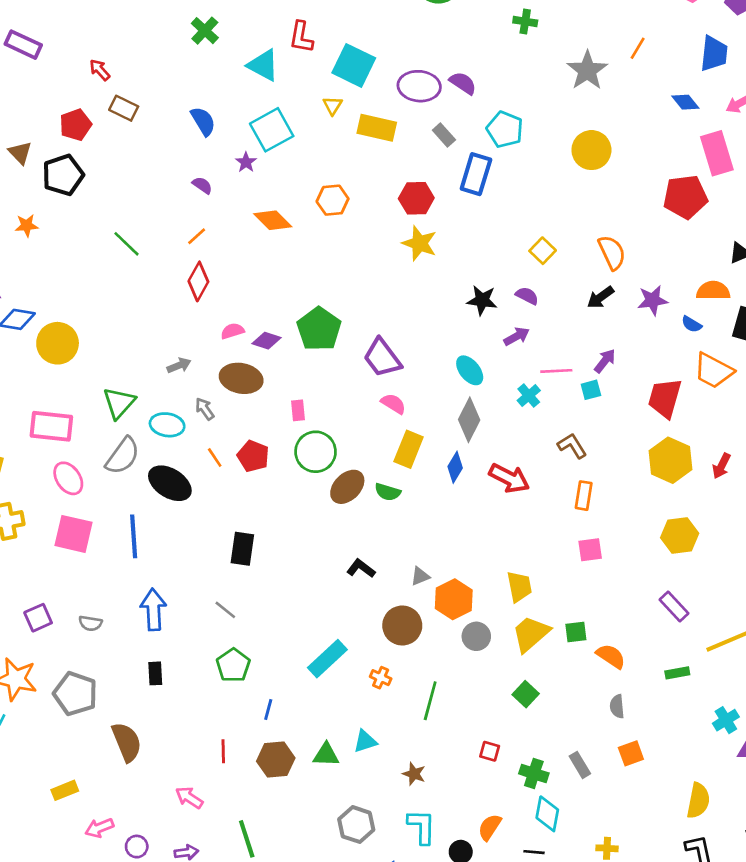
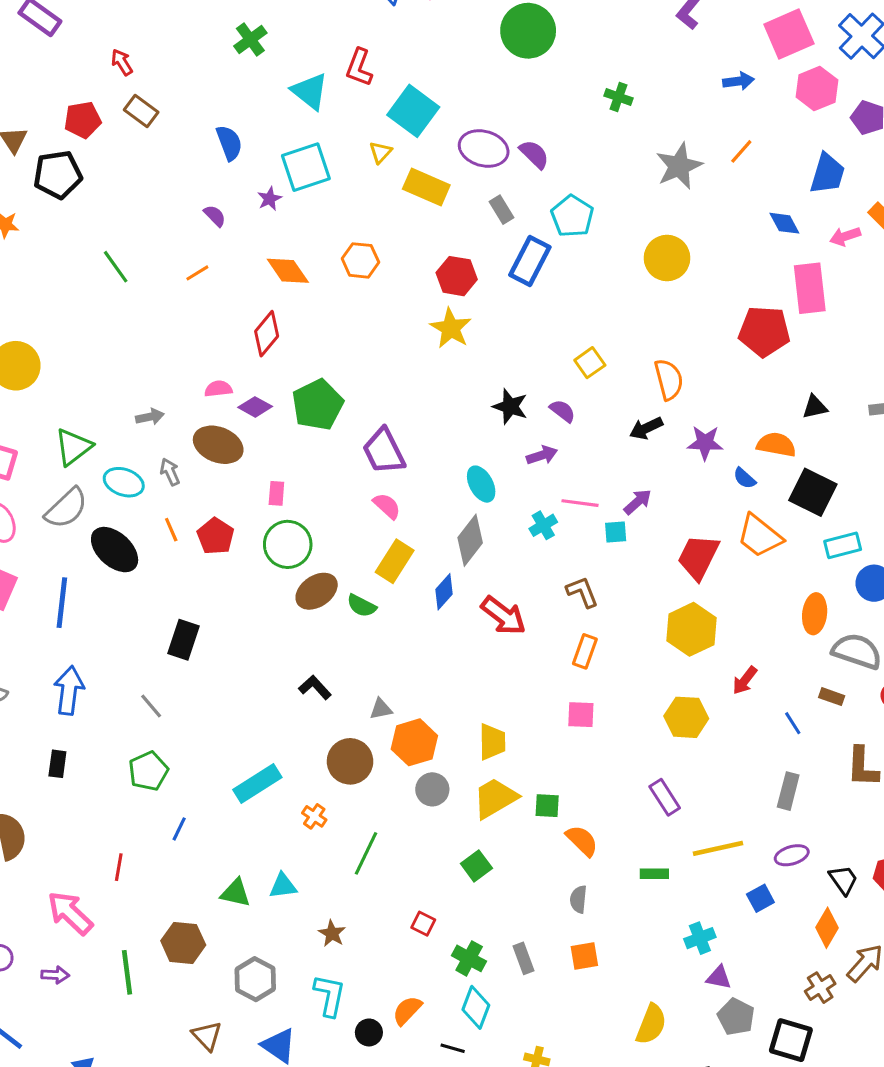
red diamond: (198, 281) -> (267, 334), moved
red arrow: (721, 466) -> (745, 680), moved
brown hexagon: (276, 760) -> (183, 943), moved
pink arrow: (189, 798) -> (70, 913), size x1.5

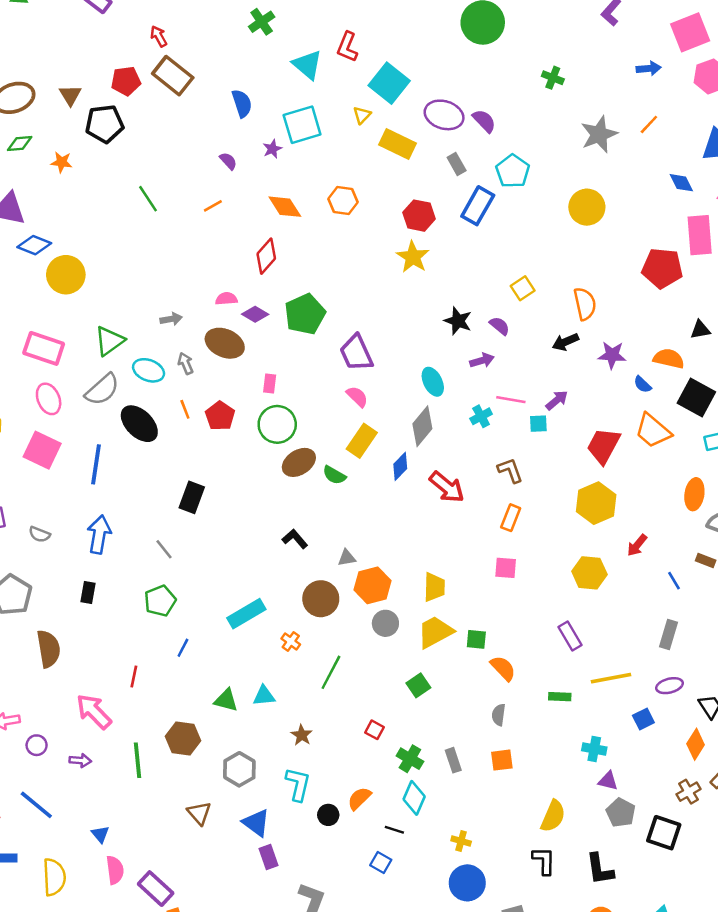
brown rectangle: (141, 111) -> (173, 76), size x1.5
cyan cross: (700, 938) -> (594, 749), turned 30

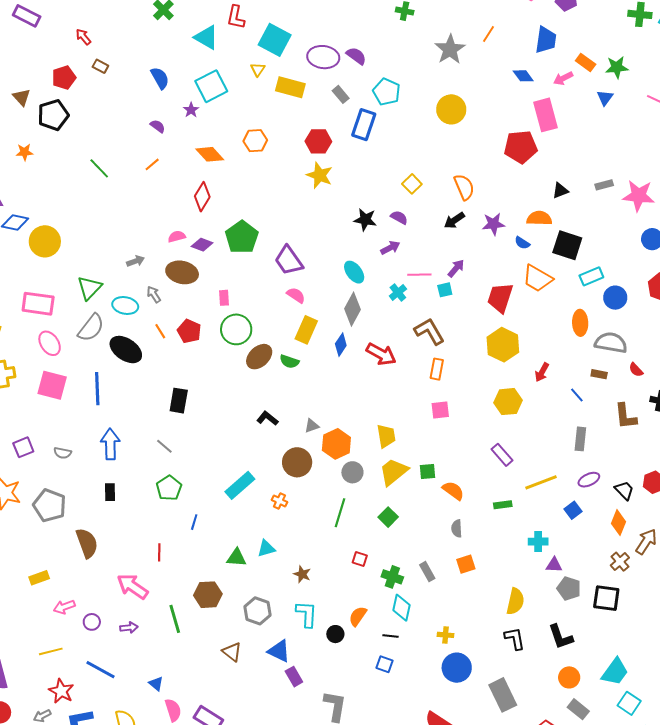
brown rectangle: (173, 76) -> (100, 66), size x0.5
brown L-shape: (510, 470) -> (429, 331), size x1.4
green line: (331, 672) -> (340, 513), moved

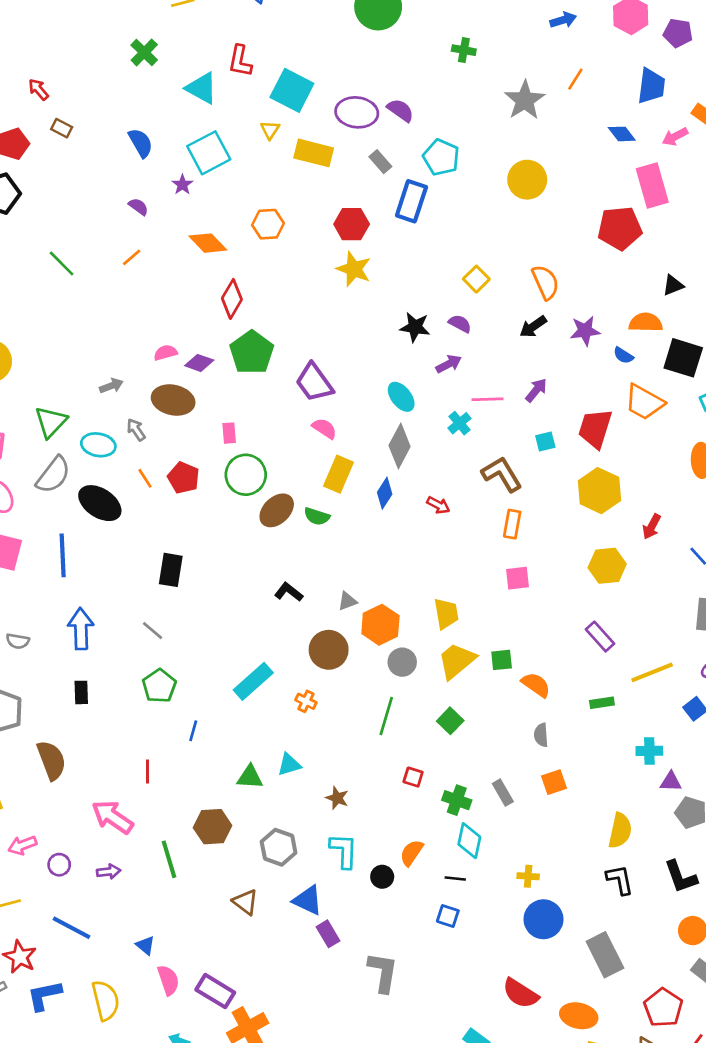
red diamond: (202, 197) -> (232, 299), moved
cyan square: (445, 290) -> (545, 442), moved
red arrow: (381, 354) -> (438, 505), size x0.6

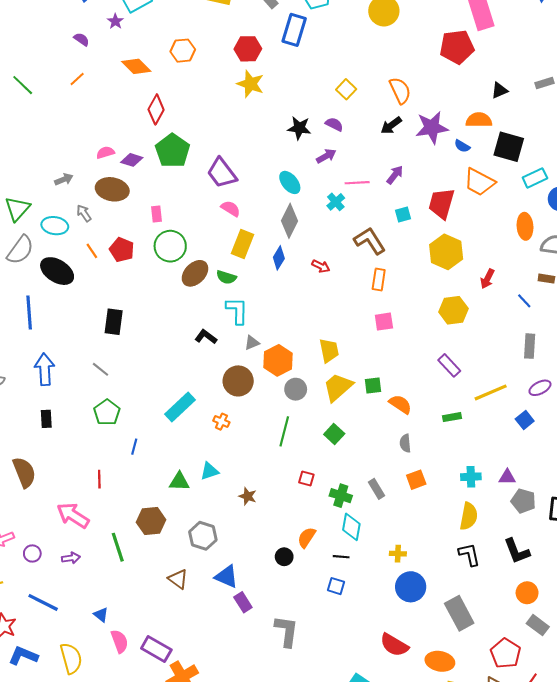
purple star: (585, 331) -> (432, 128), size x1.4
cyan cross: (649, 751) -> (471, 477), moved
cyan L-shape: (344, 851) -> (237, 311), moved
blue L-shape: (44, 995) -> (23, 656), turned 36

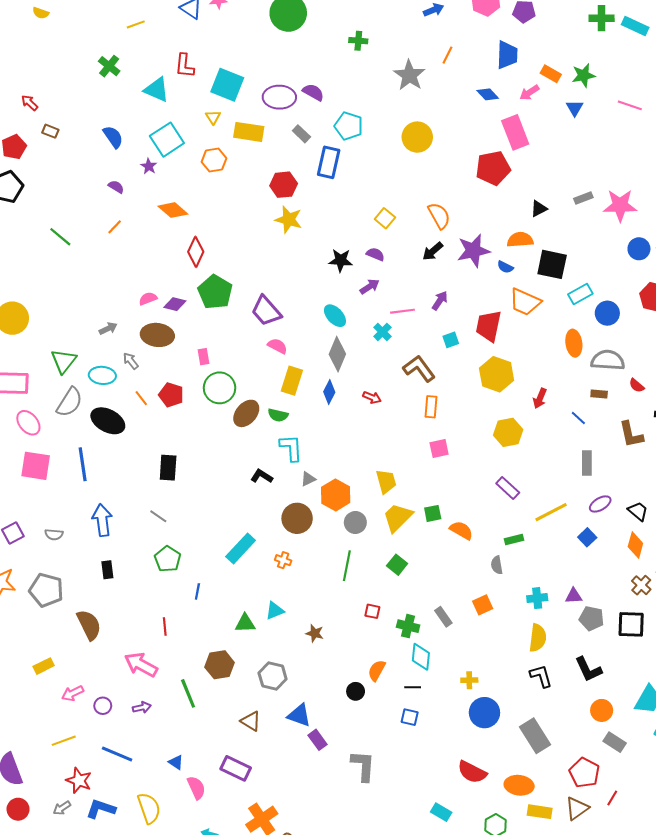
orange hexagon: (183, 51) -> (214, 160), moved
gray semicircle: (405, 443) -> (497, 565), moved
purple rectangle: (156, 649) -> (236, 768), moved

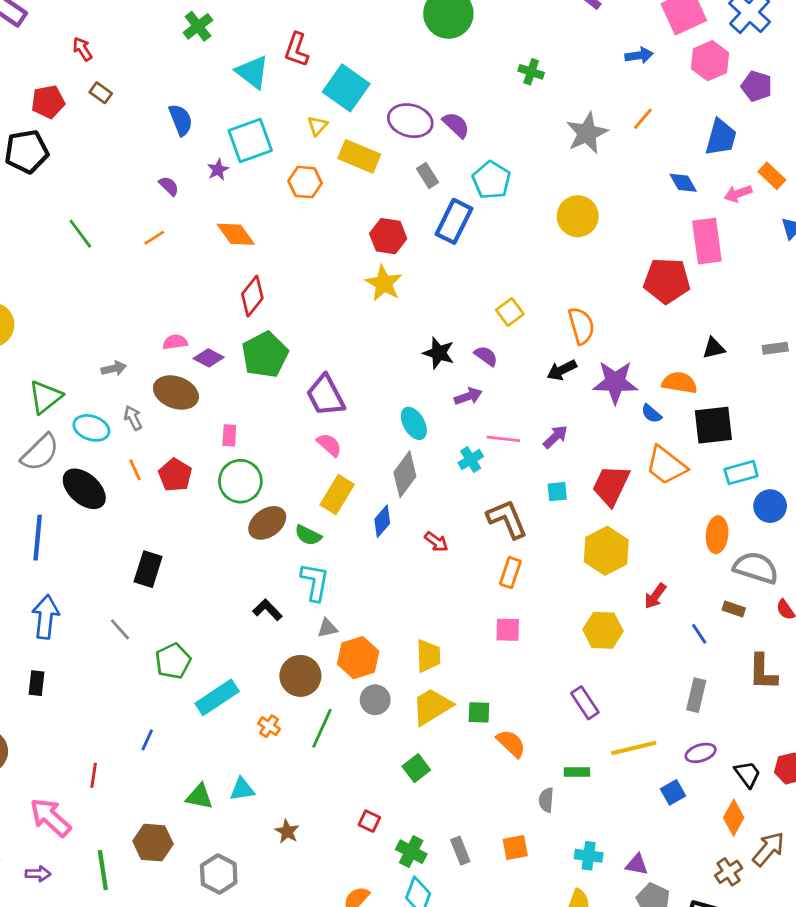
black square: (552, 264) -> (713, 425), turned -32
green pentagon: (168, 559) -> (173, 661), moved
green line: (347, 566) -> (322, 728), moved

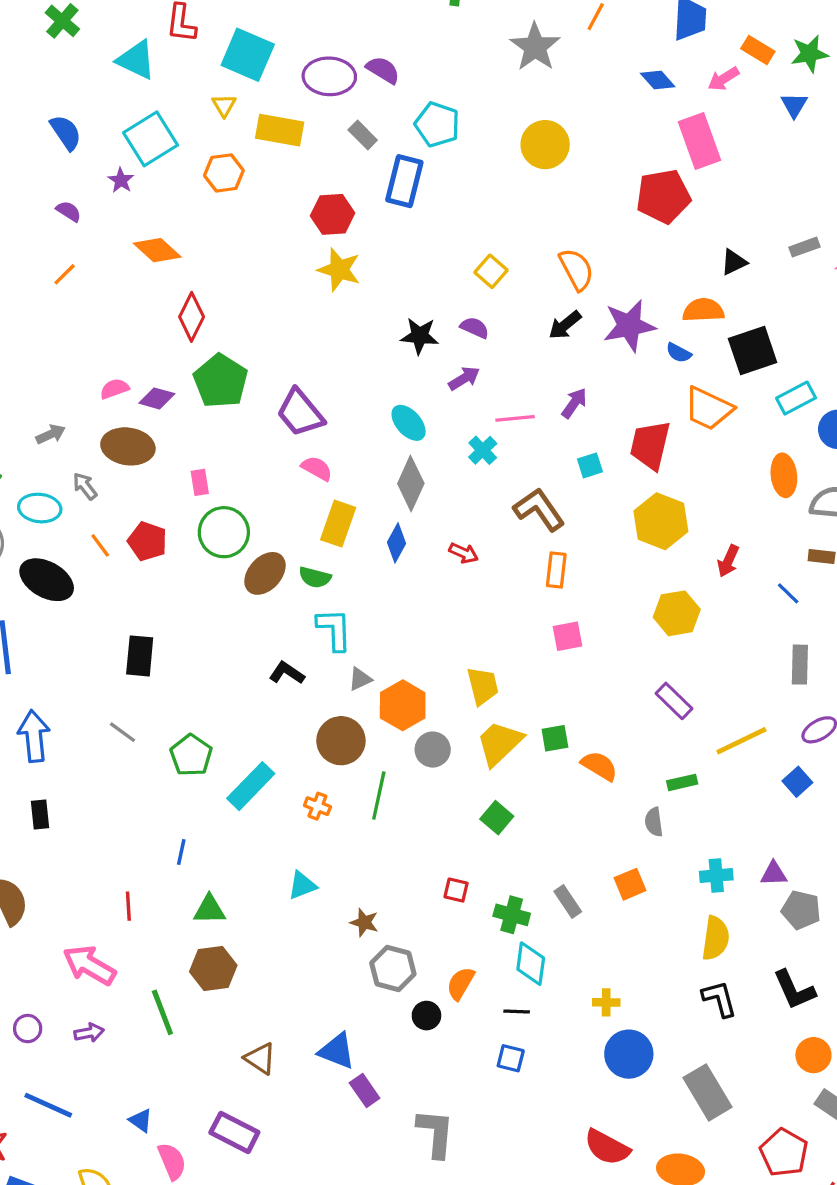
green triangle: (199, 797) -> (210, 910), moved
gray hexagon: (219, 874) -> (393, 968), moved

